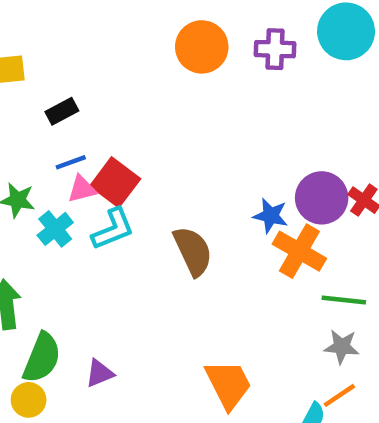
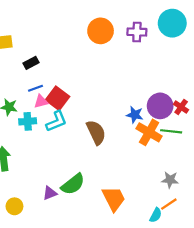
cyan cross: (55, 229) -> (28, 121), turned 35
green line: (344, 300) -> (171, 131), moved
green semicircle: (42, 358) -> (73, 184), moved, turned 30

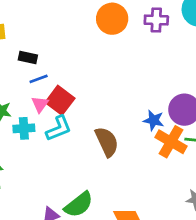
black rectangle: (31, 63) -> (28, 57), turned 40
blue line: (35, 88) -> (39, 79), moved
pink triangle: (41, 101) -> (40, 104), turned -40

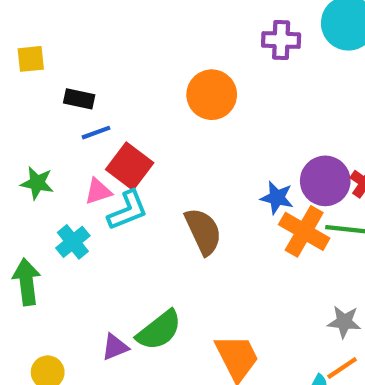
orange circle: (112, 19) -> (212, 95), moved
pink triangle: (40, 104) -> (98, 191), moved, turned 36
cyan cross: (24, 128) -> (73, 242), moved, turned -35

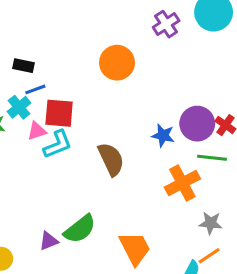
purple cross: (281, 40) -> (166, 24), turned -35
red square: (130, 166) -> (59, 113), turned -32
orange cross: (304, 231) -> (182, 183), moved, turned 32
cyan cross: (73, 242) -> (19, 107), moved

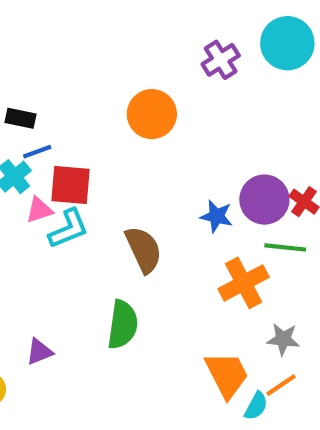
green semicircle: (80, 229) -> (123, 325), moved, turned -44
purple triangle: (49, 241) -> (39, 352), moved
orange trapezoid: (135, 248) -> (227, 375), moved

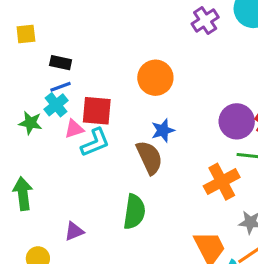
orange circle: (152, 114) -> (155, 78), moved
blue line: (37, 152) -> (61, 87), moved
blue star: (216, 216) -> (163, 130), moved, turned -30

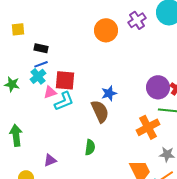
orange circle: (155, 78) -> (106, 30), moved
green star: (30, 123) -> (12, 84), moved
green semicircle: (134, 212) -> (90, 147), size x0.7

